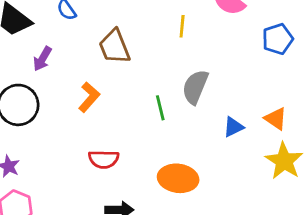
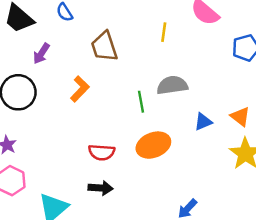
gray semicircle: (195, 87) -> (172, 85), turned 56
red semicircle: (104, 159) -> (102, 152), moved
orange ellipse: (178, 178) -> (153, 145), moved, turned -32

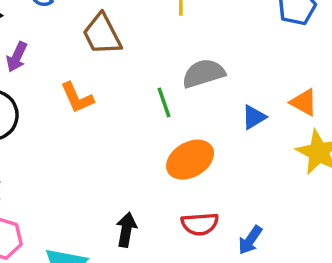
orange L-shape: (80, 89) -> (77, 98), turned 120
red semicircle: (102, 152) -> (200, 224), moved
black arrow: (101, 188) -> (126, 230), turned -75

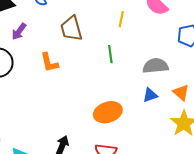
gray semicircle: (203, 73) -> (155, 66), moved
green line: (164, 102) -> (110, 54), moved

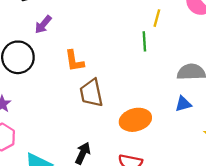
brown trapezoid: (71, 28) -> (91, 93), moved
green line: (110, 54) -> (144, 41), moved

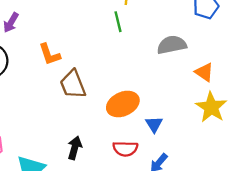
blue triangle: (183, 104) -> (154, 124), moved, turned -36

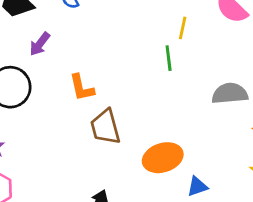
blue triangle: (154, 124) -> (197, 186), turned 36

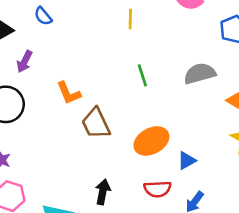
yellow line: (183, 28) -> (130, 19), moved
green line: (169, 58) -> (142, 75), moved

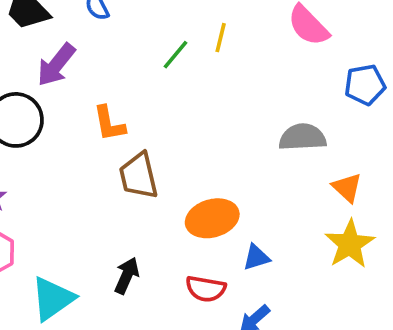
purple arrow: (25, 62) -> (56, 65), size x1.4
green line: (142, 75) -> (175, 55), moved, turned 45

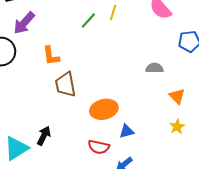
gray semicircle: (302, 137) -> (154, 68), size x0.7
yellow star: (350, 244) -> (177, 127), size x0.6
black arrow: (127, 276) -> (44, 136), moved

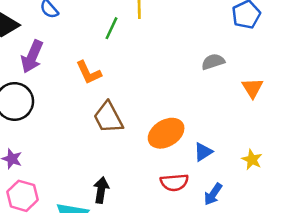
orange L-shape: (51, 56) -> (89, 73), moved
orange triangle: (177, 96) -> (252, 88), turned 30
yellow star: (177, 127) -> (252, 160), moved

